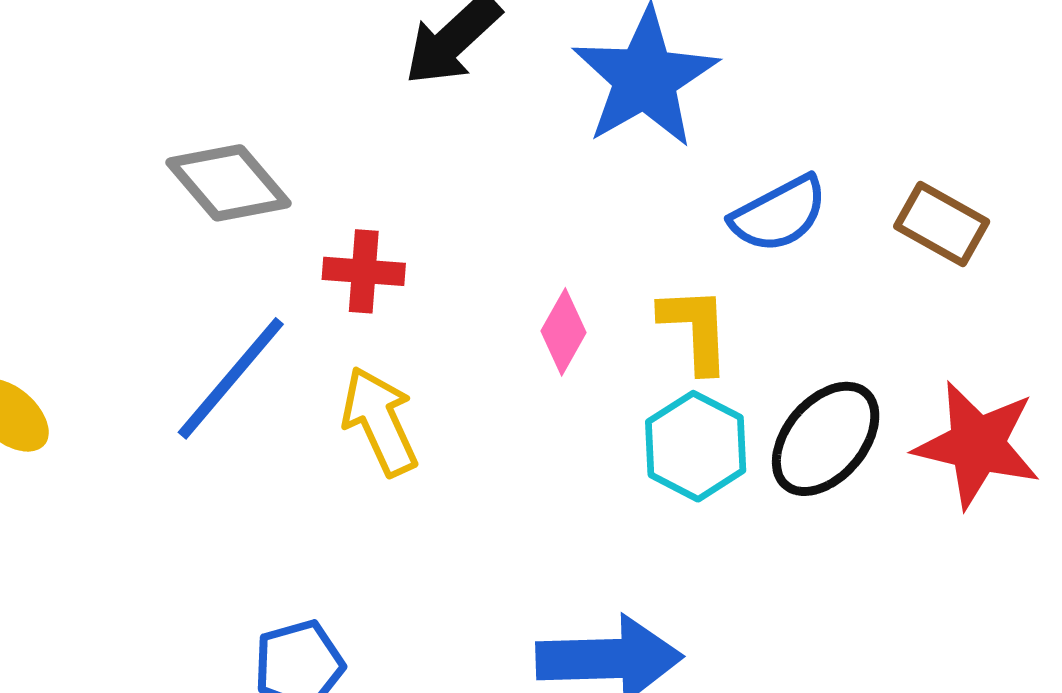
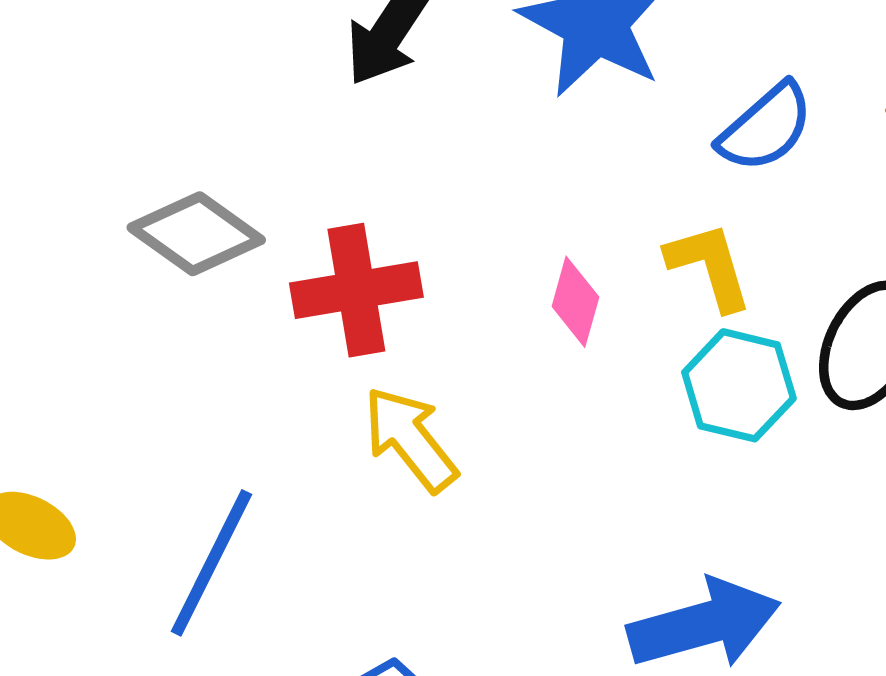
red cross: (364, 271) -> (356, 290), size x1.5
blue line: (231, 378) -> (211, 563), moved

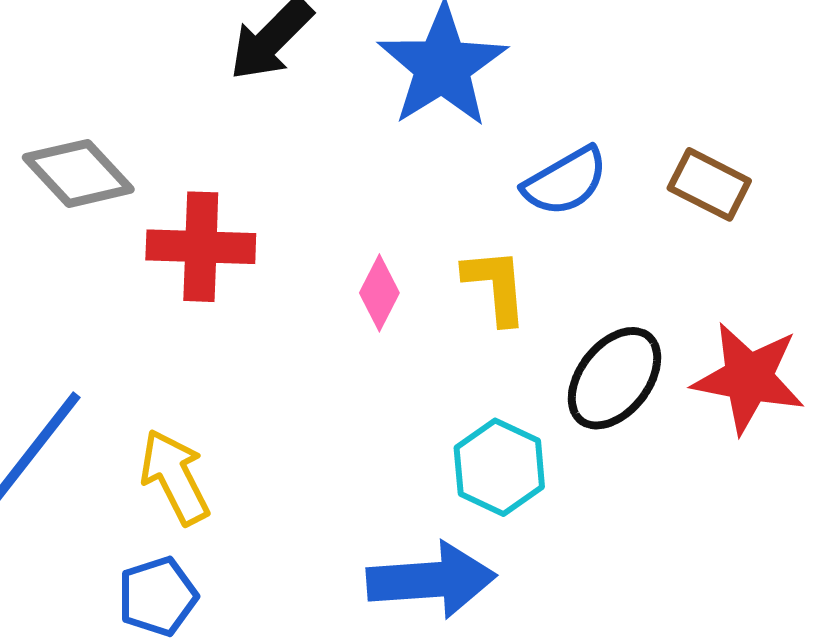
cyan hexagon: (739, 385) -> (499, 467), moved
yellow arrow: (410, 439) -> (175, 477), moved

